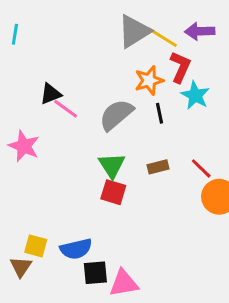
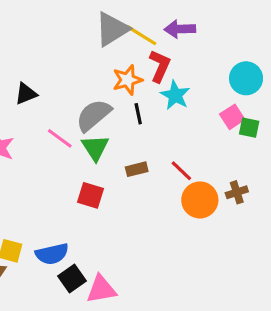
pink line: (66, 109) -> (60, 138), moved
green triangle: (112, 165) -> (95, 148), moved
black square: (95, 273) -> (72, 278), turned -30

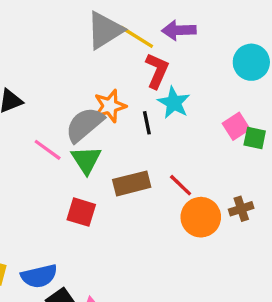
cyan circle: (246, 78) -> (251, 62), moved
orange star: (127, 80) -> (110, 106), moved
black line: (138, 114) -> (147, 123), moved
brown rectangle: (137, 169) -> (132, 183), size x1.5

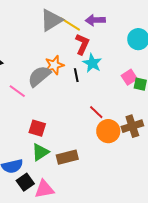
green triangle: (86, 160) -> (40, 152), moved, turned 30
brown rectangle: (132, 183) -> (67, 157), moved
brown cross: (241, 209) -> (132, 126), size x1.5

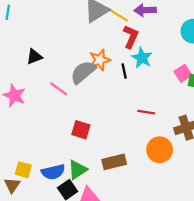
red line: (96, 112) -> (146, 112), turned -35
orange circle: (108, 131) -> (160, 150), moved
green triangle: (40, 152) -> (78, 170), moved

